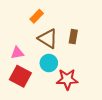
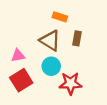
orange rectangle: (37, 16) -> (60, 17), moved, turned 64
red square: (20, 76) -> (21, 80), turned 30

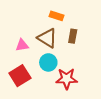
pink triangle: (18, 55) -> (22, 45), moved

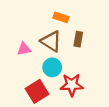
red square: (20, 76) -> (37, 91), moved

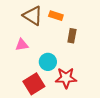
brown triangle: (51, 41) -> (33, 16), moved

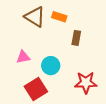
pink triangle: (22, 45) -> (23, 57), moved
red star: (66, 78) -> (86, 83), moved

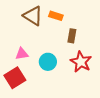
red star: (86, 83) -> (81, 62), moved, turned 30
red square: (36, 89) -> (15, 78), moved

